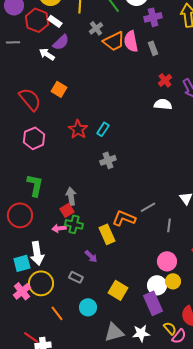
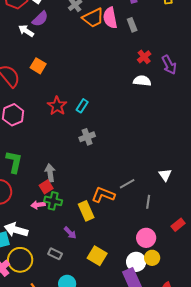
white arrow: (37, 253) -> (16, 230), turned 115
yellow square: (118, 290) -> (97, 256), moved

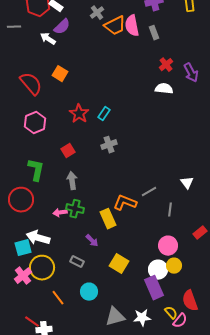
red square: (46, 187) -> (68, 151), moved

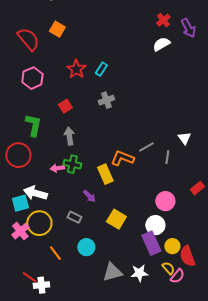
white semicircle: (164, 89) -> (161, 44), turned -36
gray line: (170, 210) -> (167, 157), moved
yellow circle: (174, 266) -> (172, 246), moved

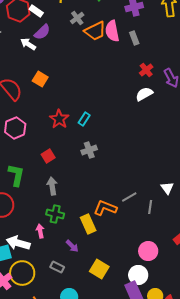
pink arrow: (57, 168) -> (40, 231), moved, turned 88

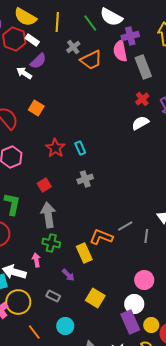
pink semicircle: (112, 31) -> (120, 51), moved
gray rectangle: (134, 38) -> (143, 67), moved, size x1.6
cyan rectangle: (84, 119) -> (80, 148), turned -56
gray arrow: (52, 186) -> (48, 215), size x1.4

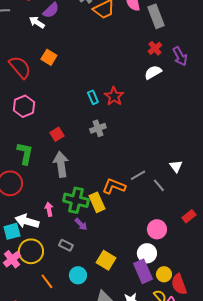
red star: (55, 148) -> (114, 96), moved
gray line: (146, 236) -> (159, 185), turned -48
green cross: (51, 243) -> (76, 200), moved, size x1.4
yellow square: (95, 298) -> (106, 260), moved

